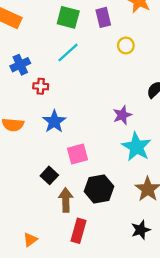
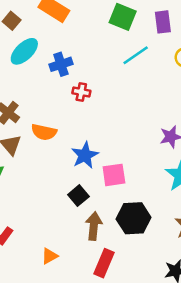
cyan line: (68, 52) -> (136, 55), moved
blue star: (54, 121) -> (85, 155), moved
orange triangle: (30, 240) -> (50, 256), moved

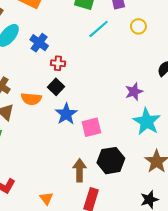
blue cross: (61, 64) -> (39, 43), turned -30
black square: (78, 196) -> (56, 87), moved
orange triangle: (50, 256) -> (46, 198), turned -32

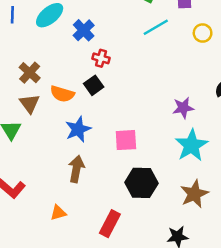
blue star: (66, 114) -> (78, 129), moved
brown arrow: (80, 170) -> (76, 169), moved
orange triangle: (46, 198) -> (58, 213), turned 40

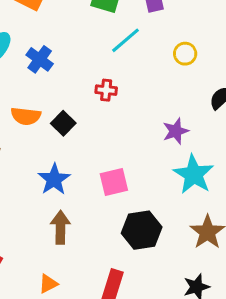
yellow circle: (203, 33) -> (185, 54), moved
red cross: (101, 58) -> (106, 90), moved
orange semicircle: (62, 94) -> (26, 116), moved

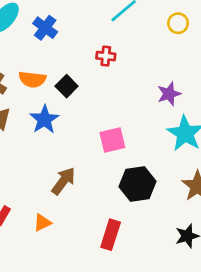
blue star: (54, 179) -> (44, 120), moved
brown arrow: (60, 227) -> (63, 181), turned 36
orange triangle: (48, 284) -> (42, 223), moved

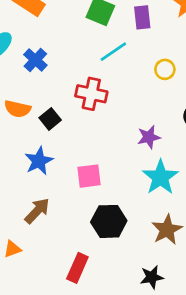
red cross: (106, 56) -> (91, 94), size x1.6
blue star: (44, 120) -> (39, 161), moved

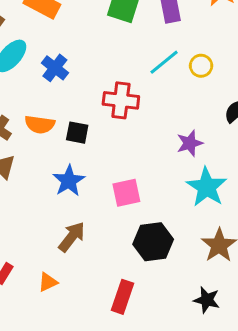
cyan line: (113, 52) -> (164, 62), moved
black square: (50, 119) -> (77, 133), turned -35
black star: (152, 277) -> (207, 300), turned 30

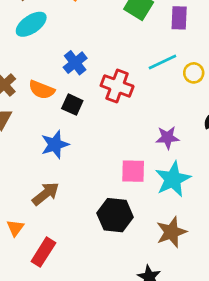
blue cross: (55, 68) -> (75, 63), moved
pink square: (126, 193) -> (133, 171), moved
orange triangle: (48, 282) -> (15, 228), turned -42
red rectangle: (122, 297) -> (43, 252), moved

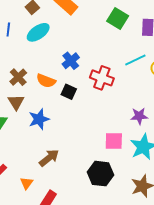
blue star: (55, 145) -> (39, 119), moved

